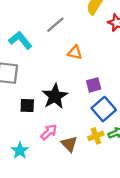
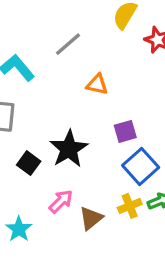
black square: (27, 106) -> (29, 163), turned 35
brown triangle: (69, 144) -> (91, 218), turned 36

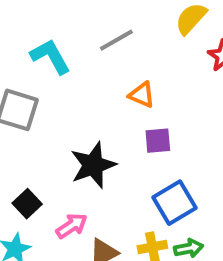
purple square: (125, 131) -> (158, 141), moved
black square: (29, 163) -> (27, 204), moved

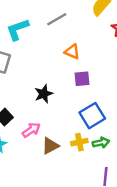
cyan L-shape: (50, 56) -> (18, 29), turned -80
black star: (93, 165) -> (44, 94), size x0.7

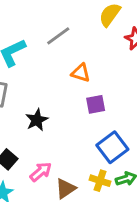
black star: (44, 94) -> (37, 120), moved
yellow cross: (79, 142) -> (100, 181), turned 35

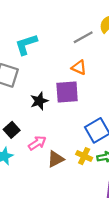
gray line: (58, 36) -> (83, 37), moved
purple square: (96, 104) -> (67, 92), moved, size x1.5

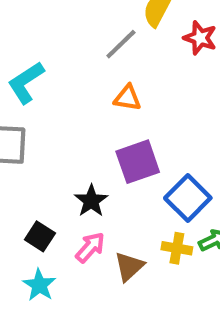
purple square: (67, 92) -> (138, 162), moved
black star: (39, 101) -> (91, 201), moved

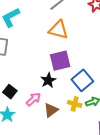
orange triangle: (127, 98) -> (58, 30), size x1.5
black star: (91, 201) -> (48, 80), moved

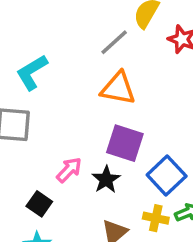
purple square: (60, 61) -> (125, 143), turned 35
pink arrow: (33, 99) -> (69, 170), moved

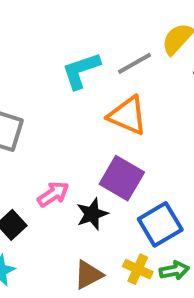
cyan L-shape: (32, 72) -> (81, 71), moved

